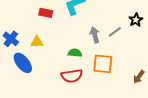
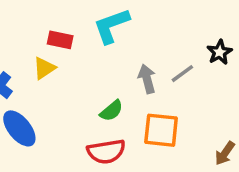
yellow triangle: (37, 42) -> (44, 68), moved, turned -32
green semicircle: (75, 53) -> (111, 111), turned 136

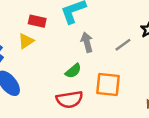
gray arrow: (147, 79) -> (87, 42), moved

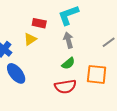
gray arrow: (87, 42) -> (68, 40), moved

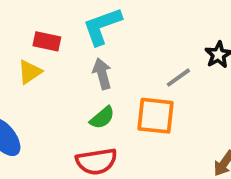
orange square: (97, 74) -> (156, 116), moved

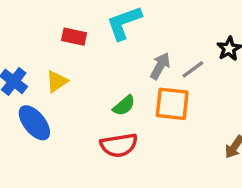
yellow triangle: (30, 72) -> (57, 81), moved
gray arrow: (102, 74) -> (160, 66), moved, turned 44

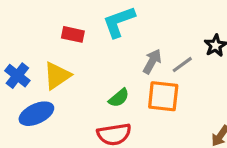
yellow triangle: (57, 81) -> (57, 76), size x1.4
blue ellipse: (34, 123) -> (36, 114), turned -76

